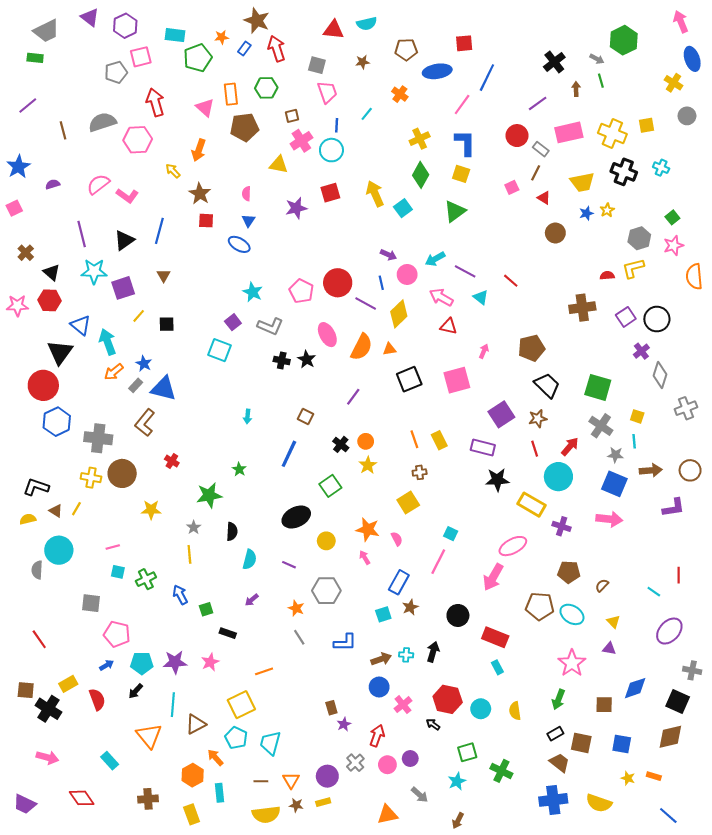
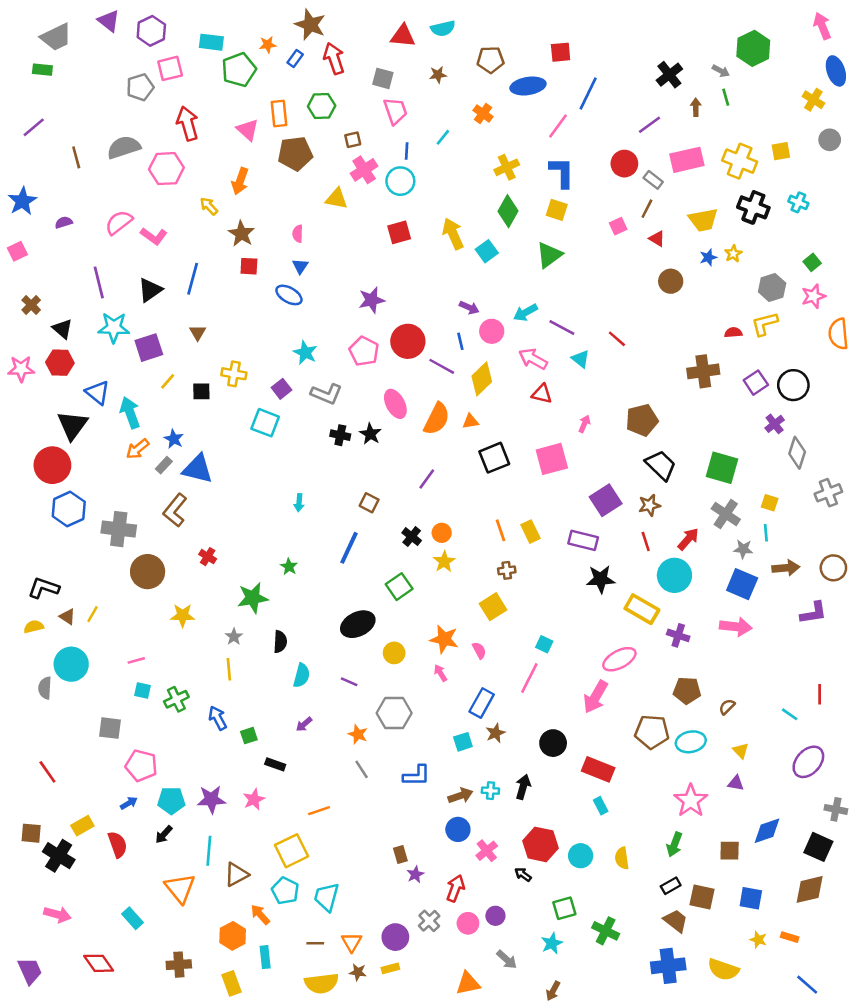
purple star: (296, 208) -> (372, 300), moved
yellow cross: (91, 478) -> (234, 374), moved
cyan ellipse: (572, 614) -> (691, 742), turned -45
purple trapezoid: (25, 804) -> (30, 971), turned -140

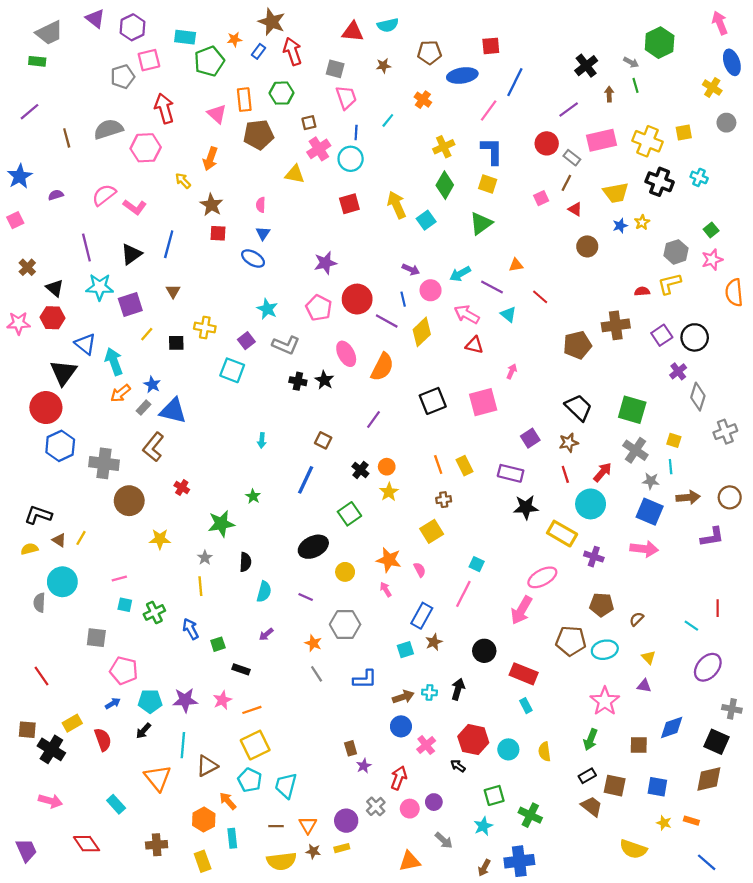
brown pentagon: (642, 420) -> (577, 345), moved
orange triangle: (470, 421) -> (516, 265), moved
purple square: (606, 500) -> (530, 438), size x0.7
orange line: (319, 811) -> (252, 710), moved
blue cross: (668, 966) -> (519, 861), moved

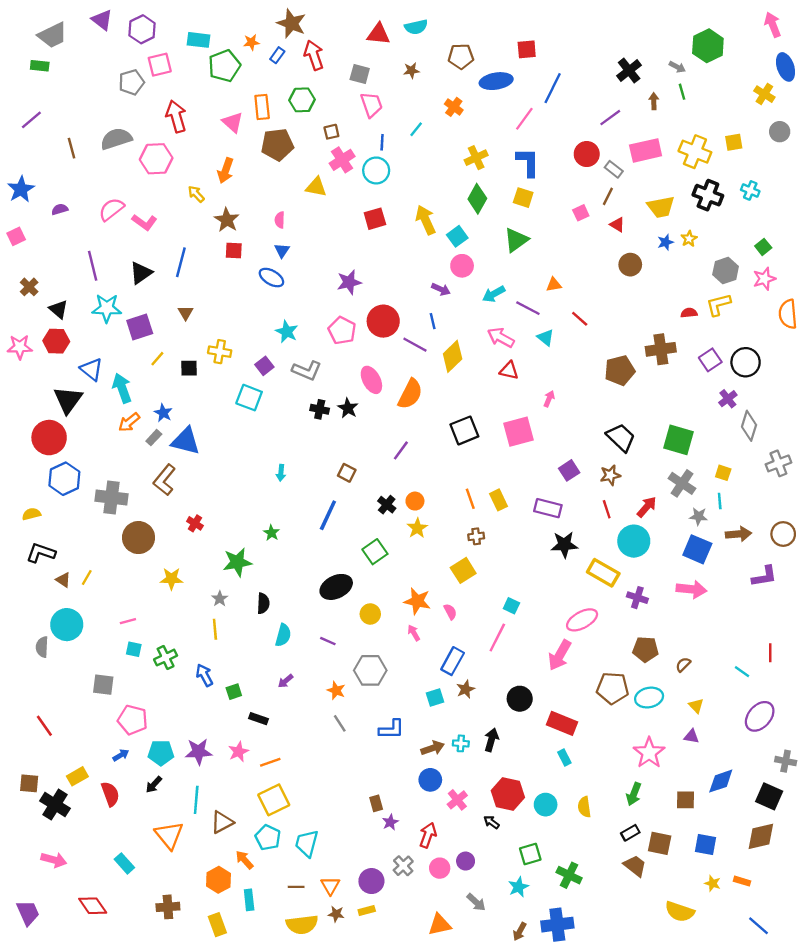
pink circle: (431, 290) -> (462, 266), moved
yellow semicircle: (29, 549) -> (31, 514), moved

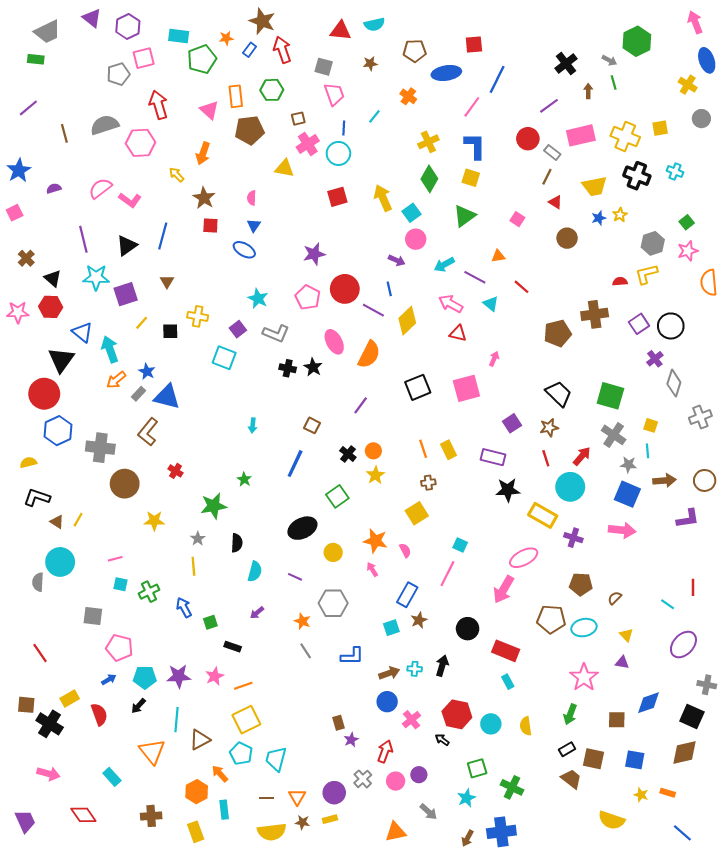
pink square: (581, 213) -> (517, 219), moved, turned -32

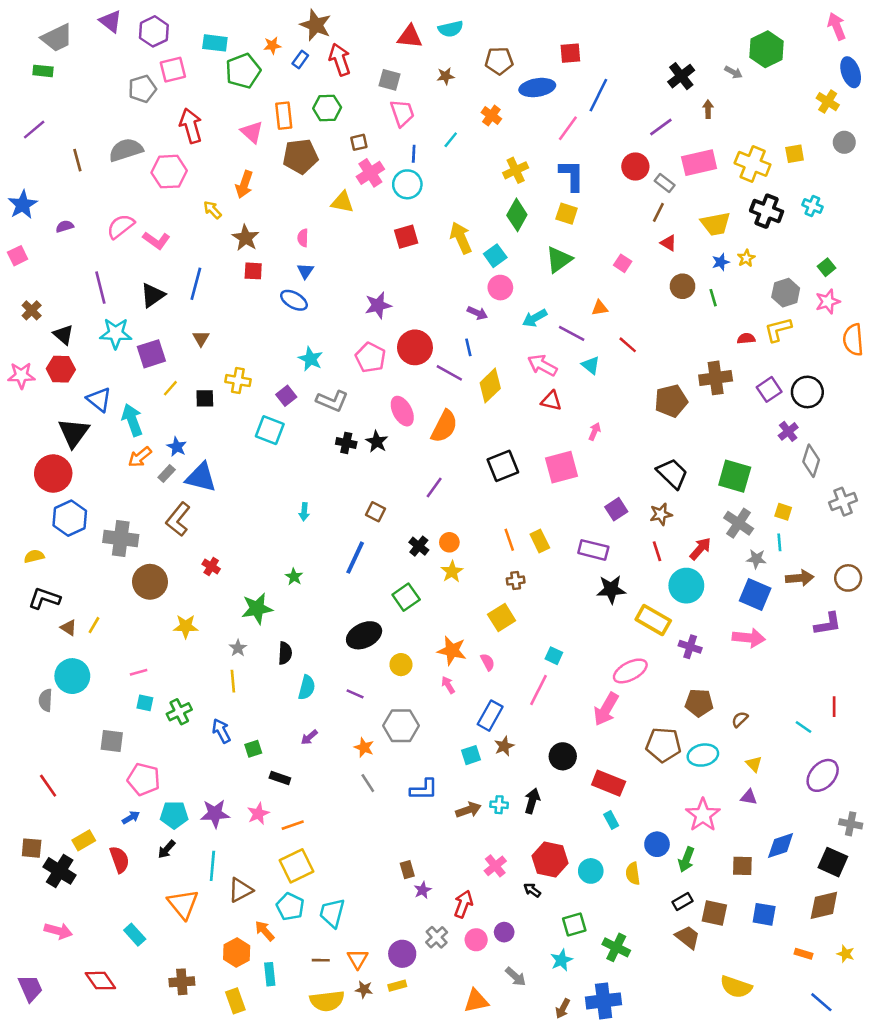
green line: (614, 83) -> (713, 298), moved
blue circle: (387, 702) -> (657, 844), moved
yellow star: (641, 795) -> (846, 954), moved

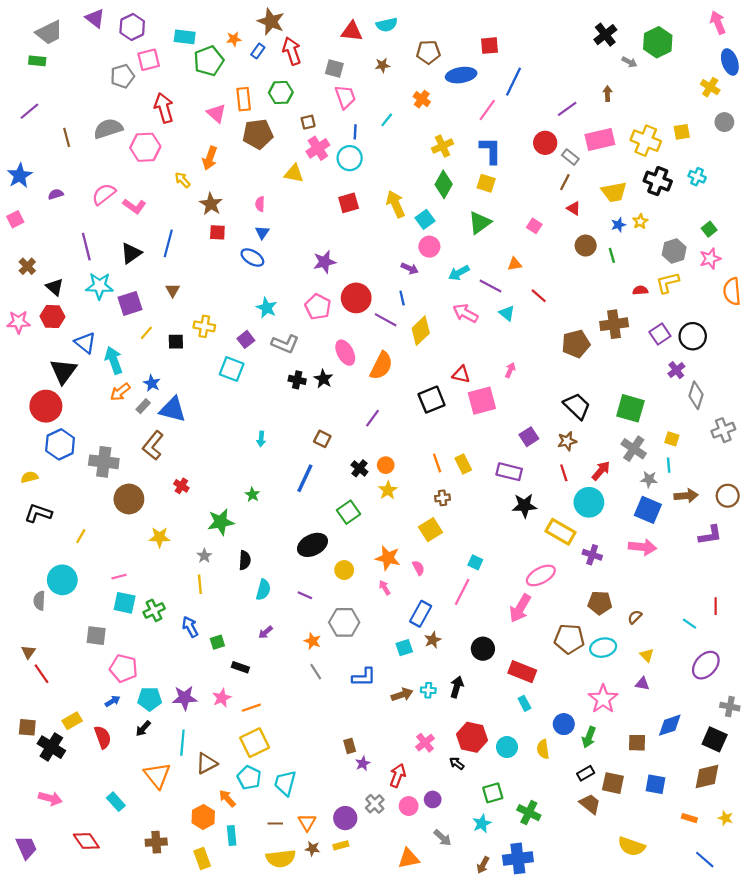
black cross: (681, 76) -> (605, 35), moved
red triangle: (551, 401) -> (461, 374), moved
brown triangle: (68, 628) -> (28, 652), moved, turned 32
cyan square: (145, 703) -> (125, 603), size x1.5

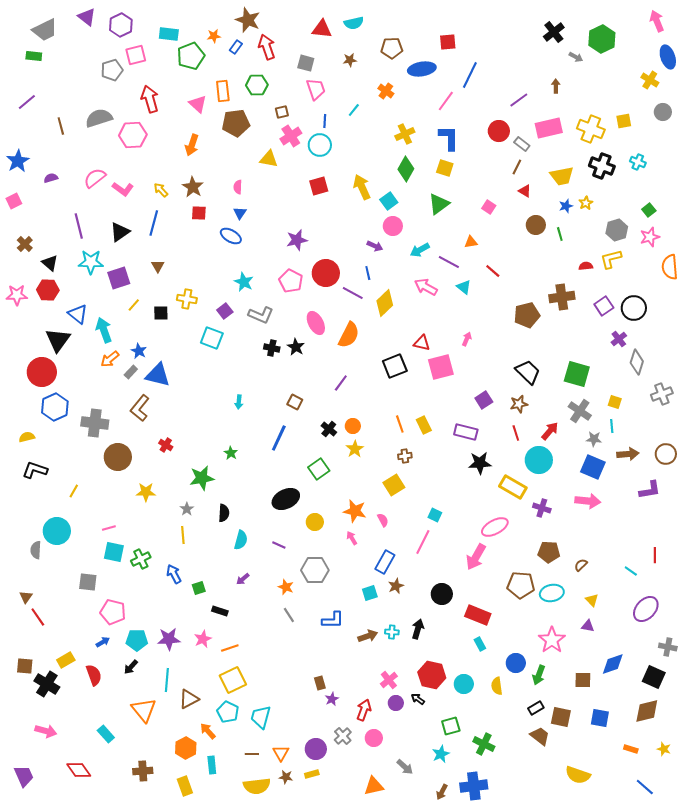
yellow arrow: (182, 180) -> (161, 190), moved
purple circle: (433, 799) -> (396, 703), moved

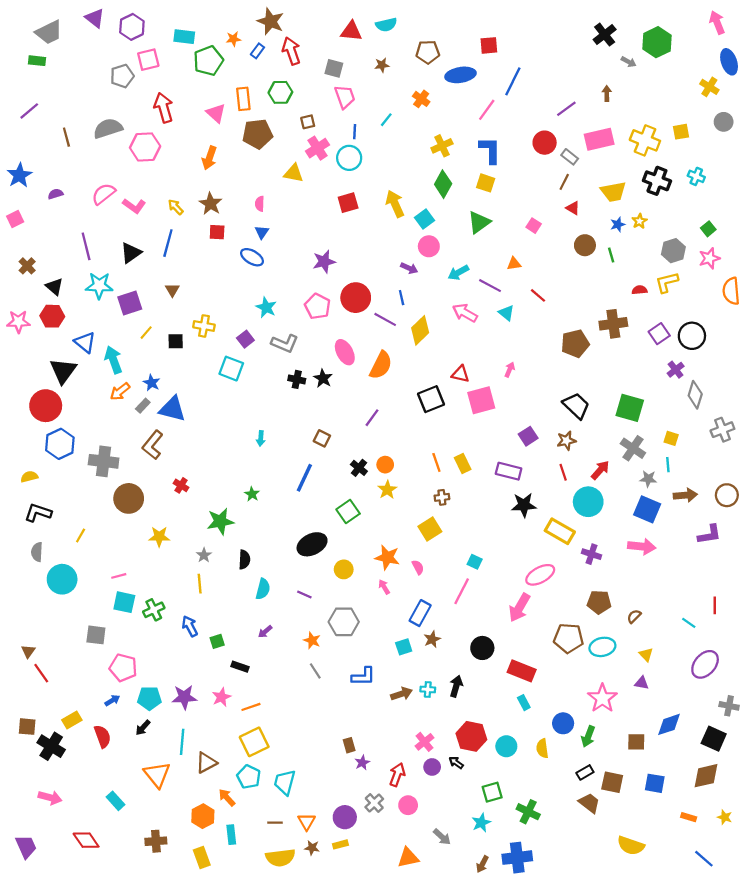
gray semicircle: (36, 550) -> (37, 552), moved

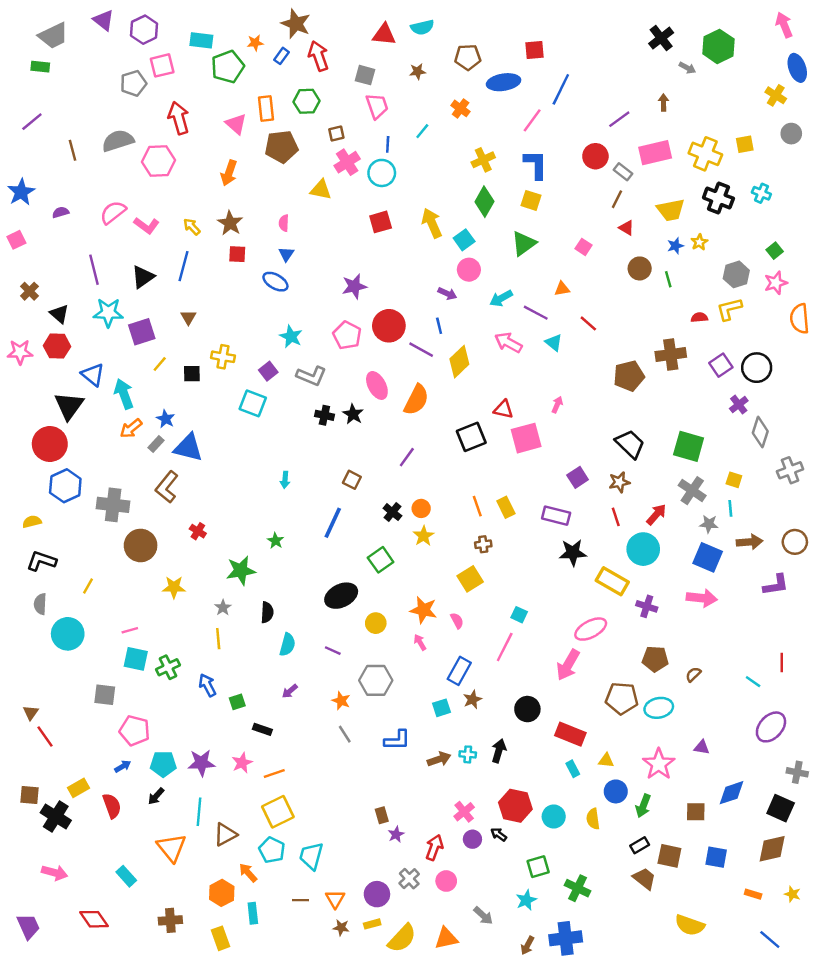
yellow triangle: (646, 655) -> (606, 760), moved, turned -40
yellow semicircle: (280, 858) -> (402, 938), moved, turned -40

